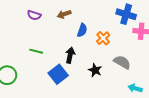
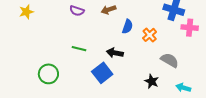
black arrow: (70, 55) -> (115, 53), turned -91
black star: (95, 70) -> (152, 81), moved

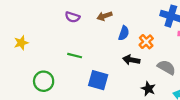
yellow star: (26, 12) -> (21, 43), moved
black arrow: (115, 53) -> (131, 60), moved
blue square: (102, 73) -> (98, 80), turned -36

